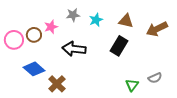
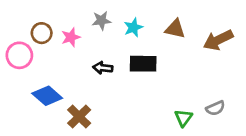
brown circle: (34, 35) -> (42, 33), moved
black rectangle: (119, 46) -> (143, 64), moved, turned 60
black arrow: (74, 49) -> (103, 68), size x0.6

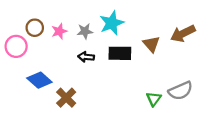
gray star: (101, 21) -> (85, 31), moved
cyan star: (133, 28) -> (112, 23), size x1.5
brown triangle: (175, 29) -> (151, 44), moved, turned 36
gray semicircle: (215, 108) -> (181, 91), size x1.5

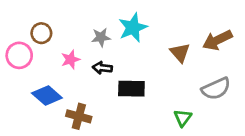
pink star: (59, 31) -> (70, 60), moved
black rectangle: (120, 53) -> (131, 89), moved
gray semicircle: (181, 91) -> (216, 89), moved
brown cross: (66, 98) -> (79, 116), turned -30

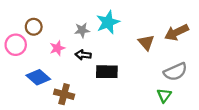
green triangle: (183, 118) -> (164, 95), moved

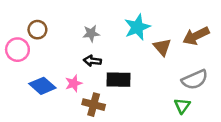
cyan star: (108, 22) -> (137, 27), moved
pink star: (57, 48) -> (74, 83), moved
brown cross: (64, 94) -> (94, 105), moved

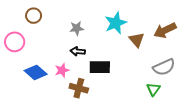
brown circle: (37, 30) -> (34, 16), moved

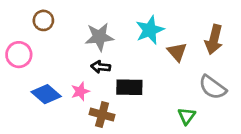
gray star: (77, 28) -> (99, 37), size x1.5
brown arrow: (165, 30) -> (214, 40), turned -50
gray semicircle: (164, 67) -> (213, 87), turned 60
green triangle: (153, 89) -> (187, 116), moved

